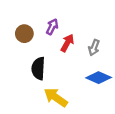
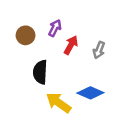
blue diamond: (99, 78) -> (90, 93), moved

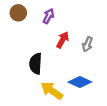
purple arrow: (55, 28) -> (49, 16), moved
brown circle: (26, 35) -> (18, 13), moved

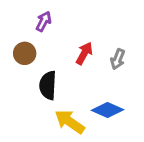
brown circle: (18, 13) -> (25, 53), moved
purple arrow: (49, 16) -> (44, 21), moved

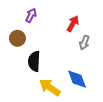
red arrow: (84, 53) -> (73, 24), moved
blue diamond: (107, 110) -> (77, 79), turned 45

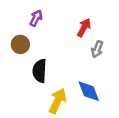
yellow arrow: (50, 87) -> (58, 101), turned 80

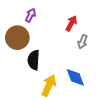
brown circle: (20, 44) -> (17, 38), size x1.5

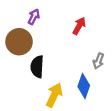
gray arrow: (83, 42) -> (98, 61), moved
blue diamond: (75, 77) -> (84, 86), turned 40

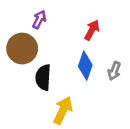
blue diamond: (84, 86) -> (85, 66), moved

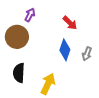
red arrow: (92, 30) -> (70, 23), turned 105
black semicircle: (43, 77) -> (19, 73), moved

